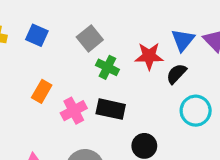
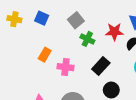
black rectangle: (111, 109) -> (101, 66), moved, turned -60
pink cross: (74, 111) -> (65, 67), turned 35

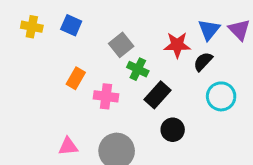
gray square: (76, 20) -> (121, 45), moved
green cross: (87, 39) -> (138, 69), moved

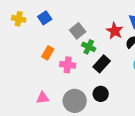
blue square: (71, 25) -> (45, 18), turned 32
red star: (177, 45) -> (115, 31), turned 30
black circle: (173, 130) -> (101, 94), moved

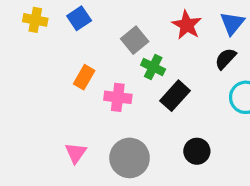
red star: (115, 31) -> (187, 25), moved
black circle: (101, 94) -> (197, 151), moved
pink triangle: (43, 98) -> (76, 153), turned -48

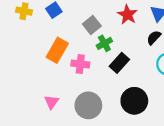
green cross: (153, 67) -> (104, 43), turned 35
orange rectangle: (84, 77) -> (57, 50), size x1.5
black circle: (197, 151) -> (134, 101), size x1.5

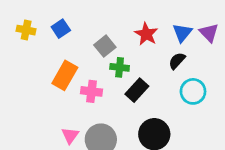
green cross: (104, 43) -> (120, 67), turned 35
pink triangle: (52, 102) -> (70, 136), moved

